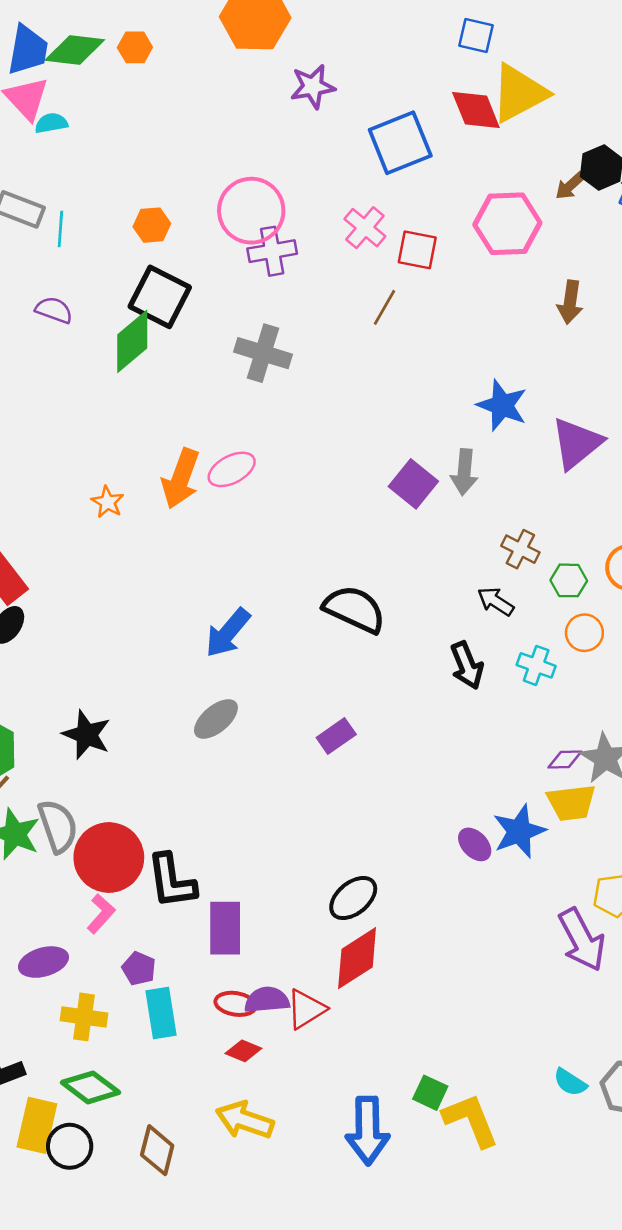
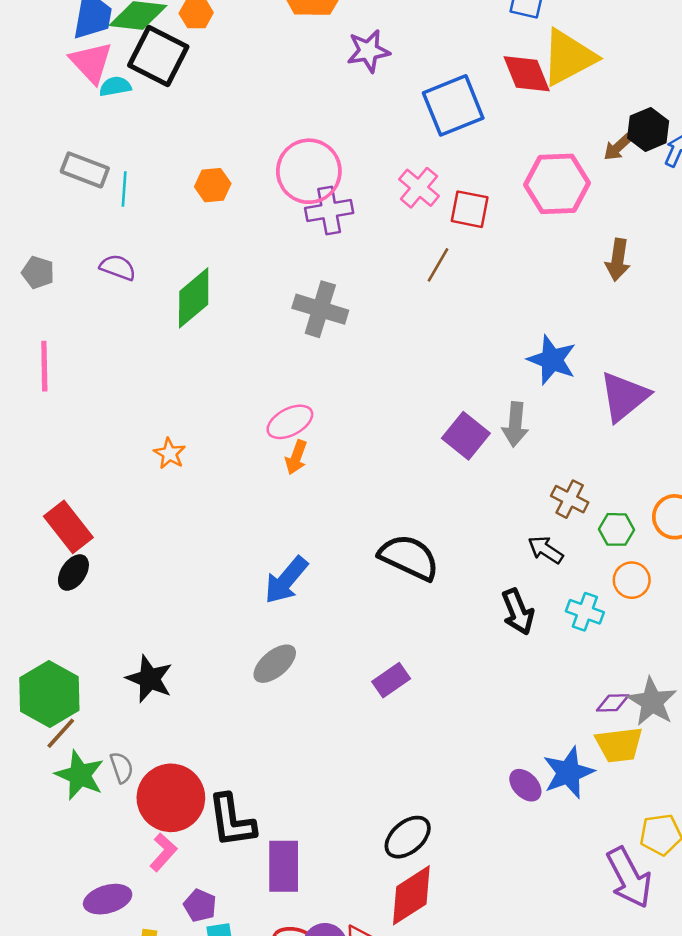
black square: (160, 297) -> (158, 56), moved
orange arrow: (181, 479) -> (296, 457), moved, size x0.6
gray semicircle: (58, 826) -> (122, 767), size x0.6

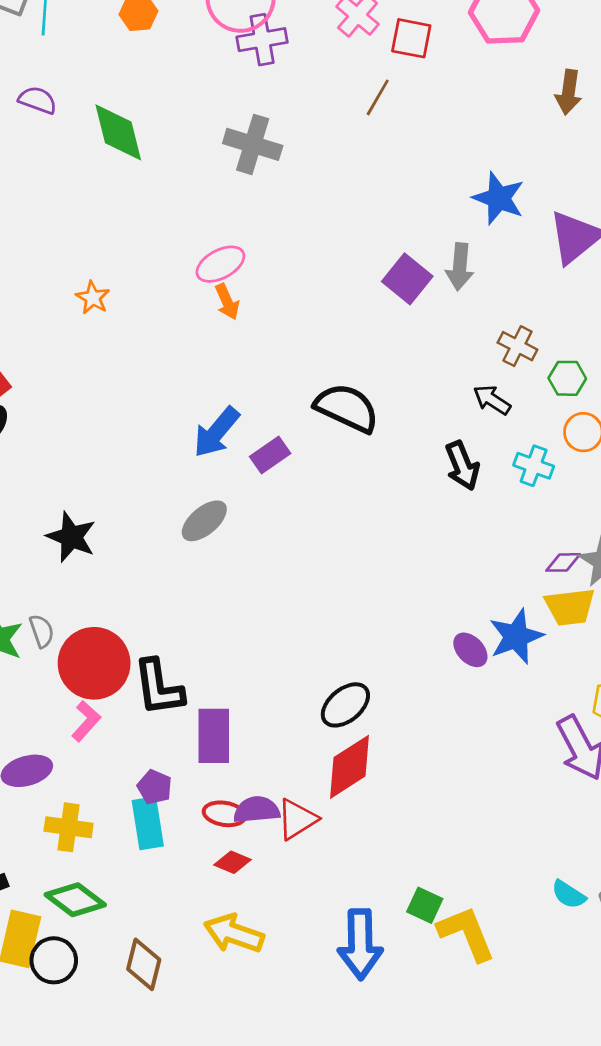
green diamond: (194, 298) -> (118, 132), turned -64
orange arrow: (296, 457) -> (227, 302), turned -44
purple rectangle: (391, 680) -> (270, 455), moved
purple pentagon: (200, 905) -> (155, 787), moved

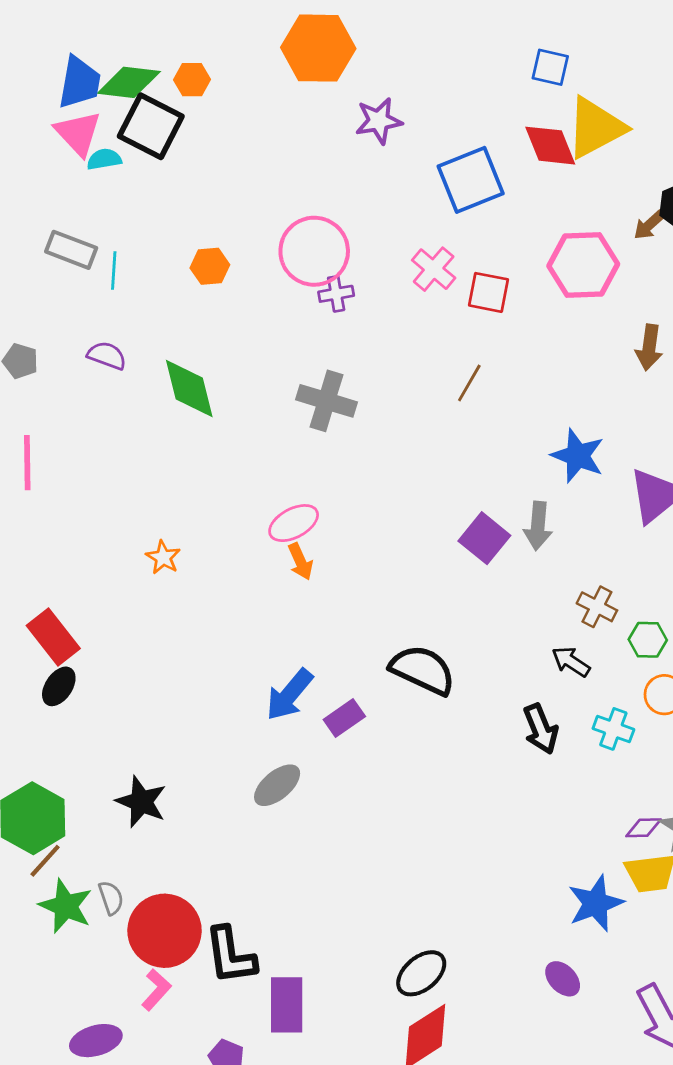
purple cross: (262, 40) -> (336, 294), size x0.7
brown line: (378, 97) -> (469, 383), moved
purple ellipse: (470, 650) -> (563, 979), moved

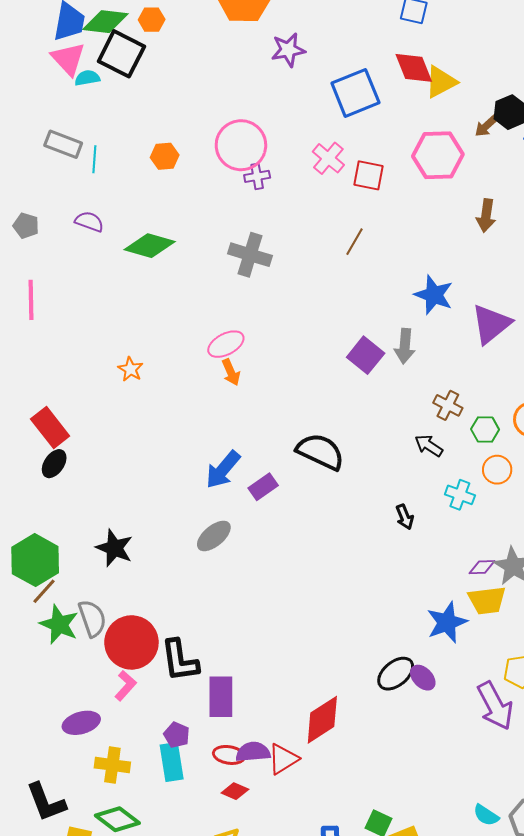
yellow triangle: (596, 128) -> (441, 82), moved, size x0.7
green diamond: (189, 389) -> (150, 246), turned -60
black arrow: (541, 729) -> (405, 517), moved, size x0.7
gray semicircle: (111, 898) -> (92, 618), size x1.5
black ellipse: (421, 973) -> (396, 674), moved

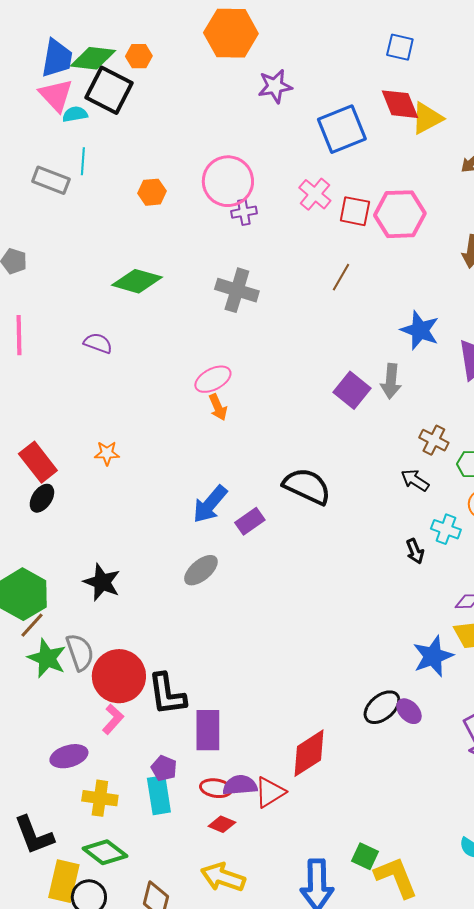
pink hexagon: (438, 155) -> (400, 214), moved
cyan line: (94, 159) -> (83, 161), moved
purple semicircle: (89, 222) -> (98, 343), moved
orange star: (130, 369) -> (107, 453), moved, turned -30
black arrow: (405, 517) -> (415, 551), moved

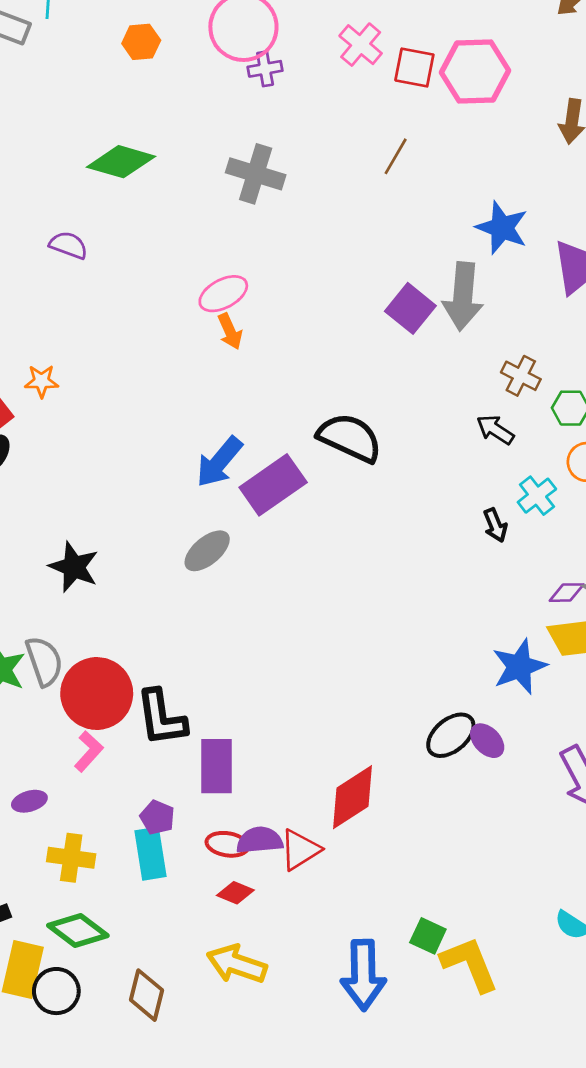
gray arrow: (391, 381) -> (463, 296), size x1.4
orange star: (107, 453) -> (42, 381), moved
purple rectangle: (250, 521) -> (273, 485), size x1.6
cyan cross: (446, 529) -> (537, 496), turned 32
purple ellipse: (69, 756) -> (29, 801), size x0.7

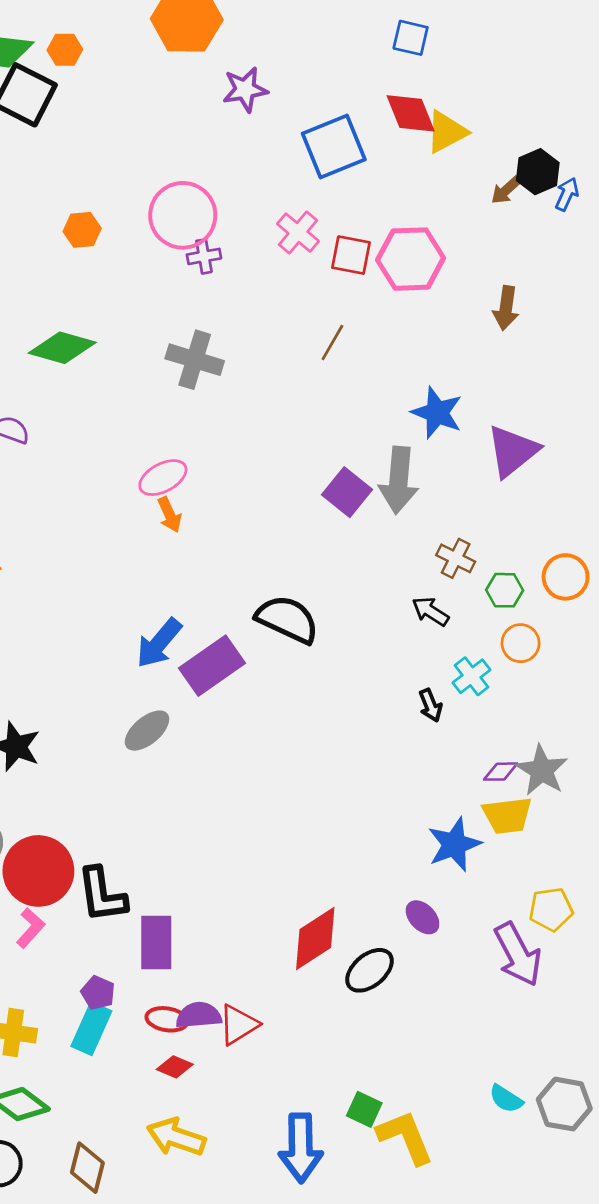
black ellipse: (451, 735) -> (370, 970), moved
red diamond: (353, 797) -> (315, 939), moved
cyan rectangle: (151, 854) -> (91, 1029), turned 33

